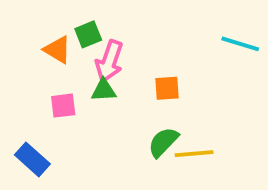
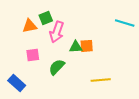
orange triangle: (57, 50) -> (30, 26), turned -42
green triangle: (104, 90) -> (76, 47), moved
green semicircle: (163, 142) -> (57, 67), moved

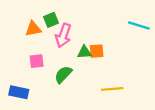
blue rectangle: (17, 83) -> (19, 92), turned -30

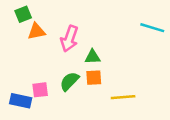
green square: (51, 20) -> (23, 14), moved
orange square: (97, 51) -> (94, 78), moved
pink square: (37, 61) -> (40, 90), moved

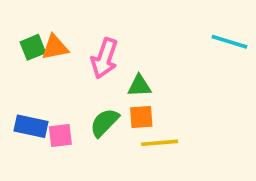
green square: (23, 14) -> (33, 47), moved
yellow line: (123, 97) -> (160, 143), moved
blue rectangle: (21, 101) -> (31, 126), moved

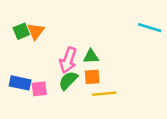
orange triangle: (55, 47) -> (36, 31), turned -42
pink arrow: (104, 58) -> (68, 60), moved

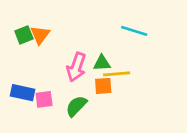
cyan line: (150, 28) -> (134, 31), moved
green semicircle: (68, 80) -> (76, 106), moved
yellow line: (104, 94) -> (117, 74), moved

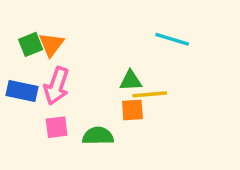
pink arrow: (76, 67) -> (57, 86), moved
blue rectangle: (23, 93) -> (22, 91), moved
green semicircle: (76, 106) -> (98, 136), turned 45

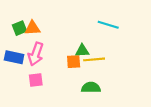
orange triangle: (51, 44) -> (32, 28), turned 49
orange square: (132, 110) -> (74, 62), moved
green semicircle: (98, 136) -> (91, 88), moved

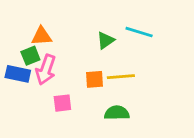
green square: (19, 28) -> (30, 56), moved
green triangle: (82, 51) -> (106, 40), moved, turned -32
pink square: (36, 80) -> (62, 103), moved

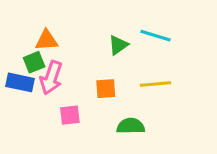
yellow line: (121, 77) -> (156, 84), moved

